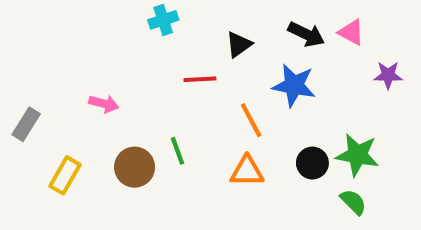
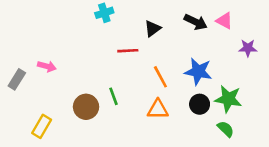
blue star: (294, 85) -> (198, 72), moved
pink arrow: (104, 104) -> (47, 66), moved
yellow rectangle: (65, 175) -> (42, 126), moved

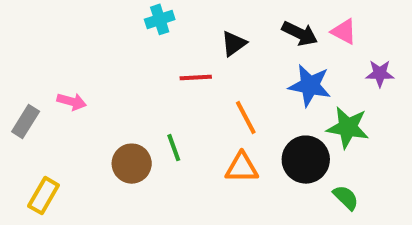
blue star: (198, 72) -> (310, 85), moved
green star: (228, 99) -> (348, 128), moved
black circle: (200, 104) -> (306, 160), size x1.5
yellow rectangle: (42, 126) -> (44, 196), moved

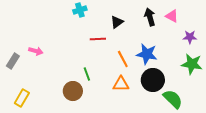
black arrow: (300, 33) -> (150, 17), turned -132
blue star: (310, 85) -> (147, 54), moved
green star: (348, 128) -> (192, 64), moved
brown circle: (132, 164) -> (73, 91), moved
green semicircle: (346, 198) -> (173, 99), size x1.5

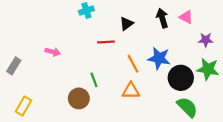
pink arrow: (36, 51) -> (53, 52), moved
black circle: (153, 80) -> (181, 78), moved

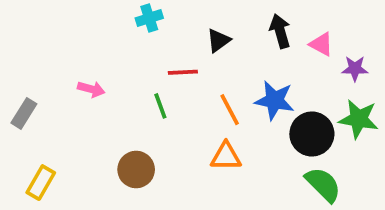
pink triangle: (186, 17) -> (321, 44), moved
green line: (94, 80) -> (160, 106), moved

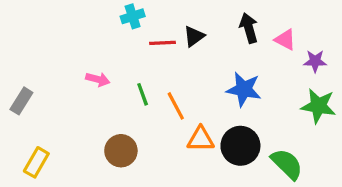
red line: (183, 72) -> (162, 43), moved
pink arrow: (91, 89) -> (98, 79), moved
orange line: (230, 110) -> (176, 106), moved
black circle: (312, 134) -> (240, 146), moved

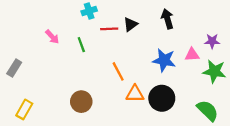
pink triangle: (285, 40) -> (192, 55), moved, turned -32
pink arrow: (98, 79) -> (52, 37), moved, turned 32
green line: (143, 94) -> (81, 45), moved
green semicircle: (287, 164) -> (208, 111), moved

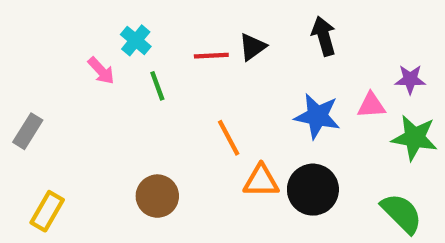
cyan cross: (89, 11) -> (136, 40), moved, turned -32

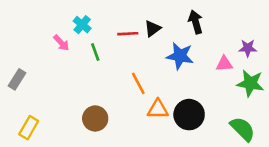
blue star: (317, 116) -> (180, 56), moved

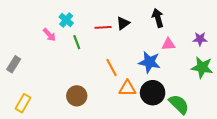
blue star: (180, 56) -> (149, 62), moved
pink triangle: (224, 64) -> (168, 44), moved
green semicircle: (243, 129) -> (179, 104), moved

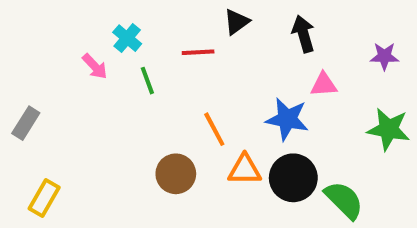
black triangle: (123, 23) -> (237, 22), moved
purple star: (200, 39) -> (384, 56), moved
brown circle: (77, 96) -> (176, 174), moved

